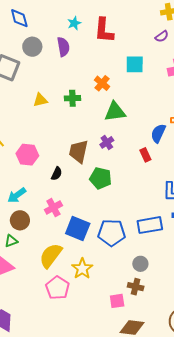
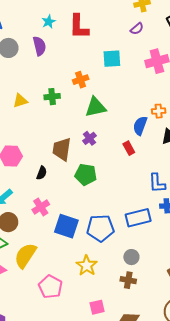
orange cross: (102, 83) -> (81, 80), turned 35
yellow semicircle: (51, 255) -> (25, 256), moved
yellow star: (82, 269) -> (87, 266), moved
pink square: (117, 301) -> (97, 307), moved

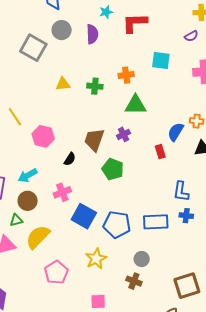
red L-shape: (79, 27) -> (135, 23), turned 76

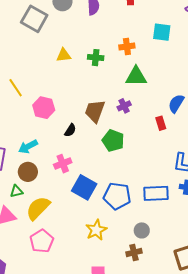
pink pentagon: (56, 272) -> (42, 241), moved
brown cross: (134, 281) -> (134, 253), turned -35

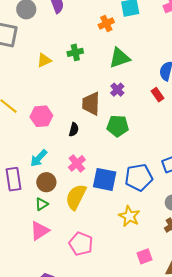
orange cross: (127, 47) -> (106, 23), moved
yellow semicircle: (38, 208) -> (76, 197), moved

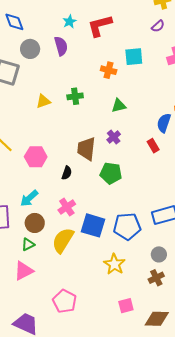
orange cross: (106, 23) -> (109, 70), turned 35
green triangle: (120, 58) -> (119, 106), size x0.7
pink pentagon: (81, 244) -> (65, 301), moved

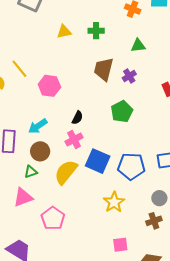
brown trapezoid: (86, 149) -> (104, 69), moved
black semicircle: (67, 173) -> (77, 118), moved
green pentagon: (111, 173) -> (122, 112), turned 30
pink pentagon: (65, 301) -> (53, 218), moved

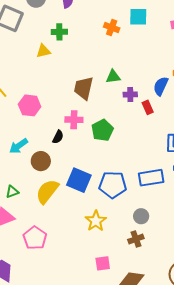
green cross: (96, 31) -> (59, 32), moved
green triangle: (138, 45) -> (113, 77), moved
purple cross: (129, 76) -> (130, 95), moved, turned 32
pink cross: (74, 140) -> (74, 120), moved, turned 30
brown circle: (40, 151) -> (41, 161), moved

